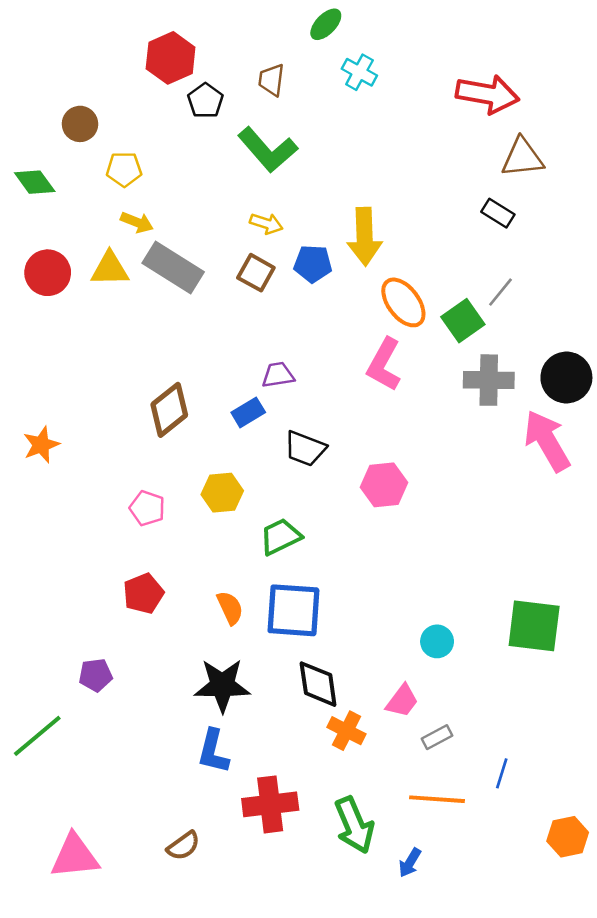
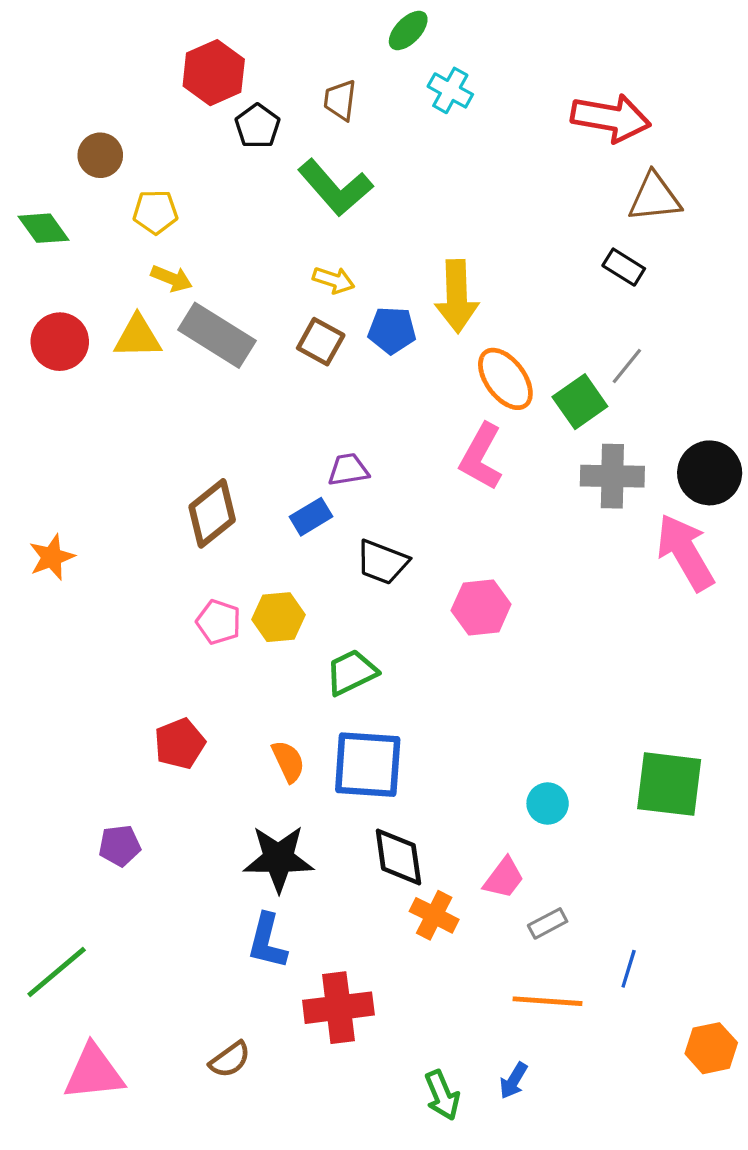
pink pentagon: (147, 508) -> (219, 622), moved
green line: (37, 736) -> (57, 972), moved
green arrow: (354, 825) -> (442, 1095), moved, size x0.7

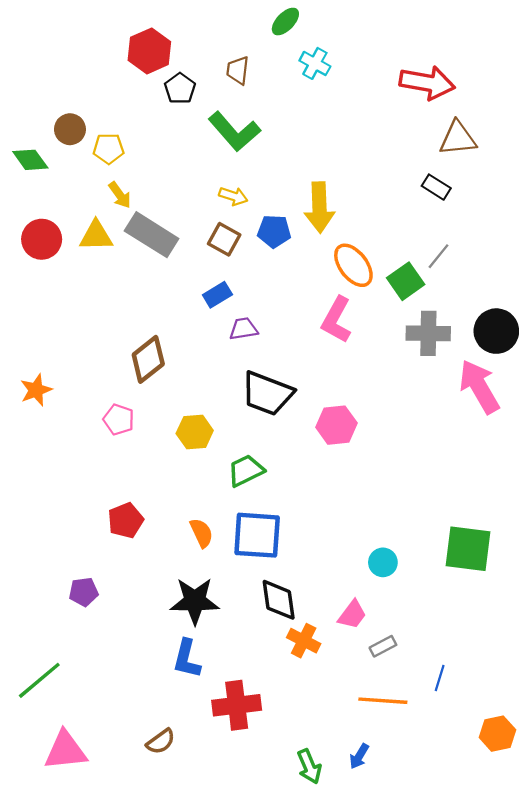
brown circle: (100, 155) -> (70, 129), moved
yellow arrow: (172, 278) -> (120, 195), turned 32
blue rectangle: (311, 517) -> (217, 295), moved
black trapezoid: (382, 562) -> (267, 393), size x1.4
pink pentagon: (219, 622) -> (119, 420), moved

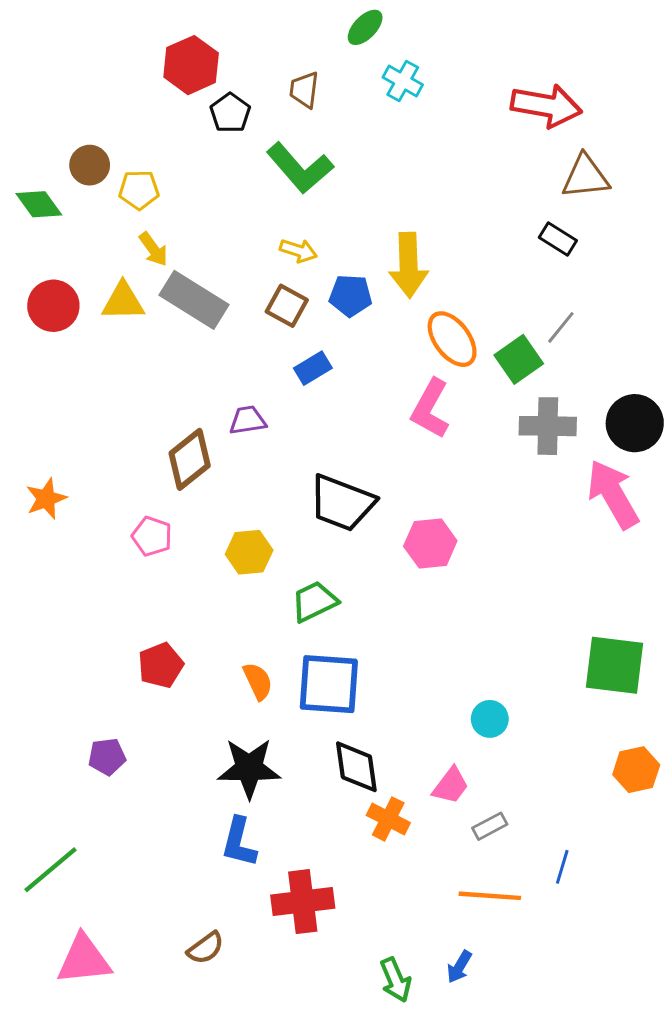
blue rectangle: (217, 295) -> (313, 368), moved
purple trapezoid: (243, 329) -> (248, 420), moved
green square: (468, 549) -> (614, 665), moved
orange hexagon: (497, 734) -> (636, 770), moved

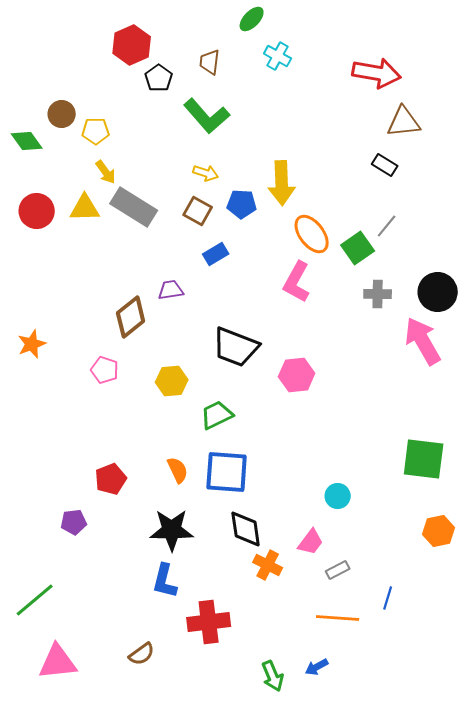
gray cross: (548, 426) -> (378, 294), size x0.7
red pentagon: (161, 665) -> (111, 479), moved
blue arrow: (459, 967) -> (317, 667), turned 30

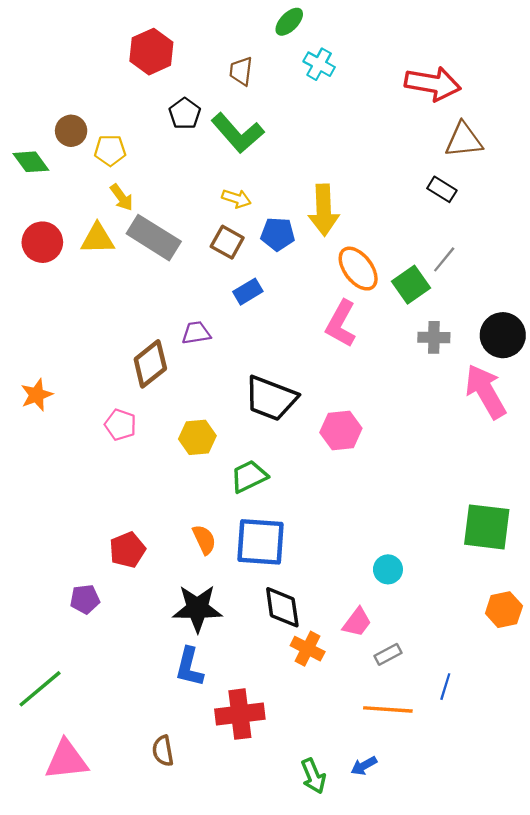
black pentagon: (159, 78) -> (185, 114), moved
brown semicircle: (142, 654) -> (163, 751), turned 116

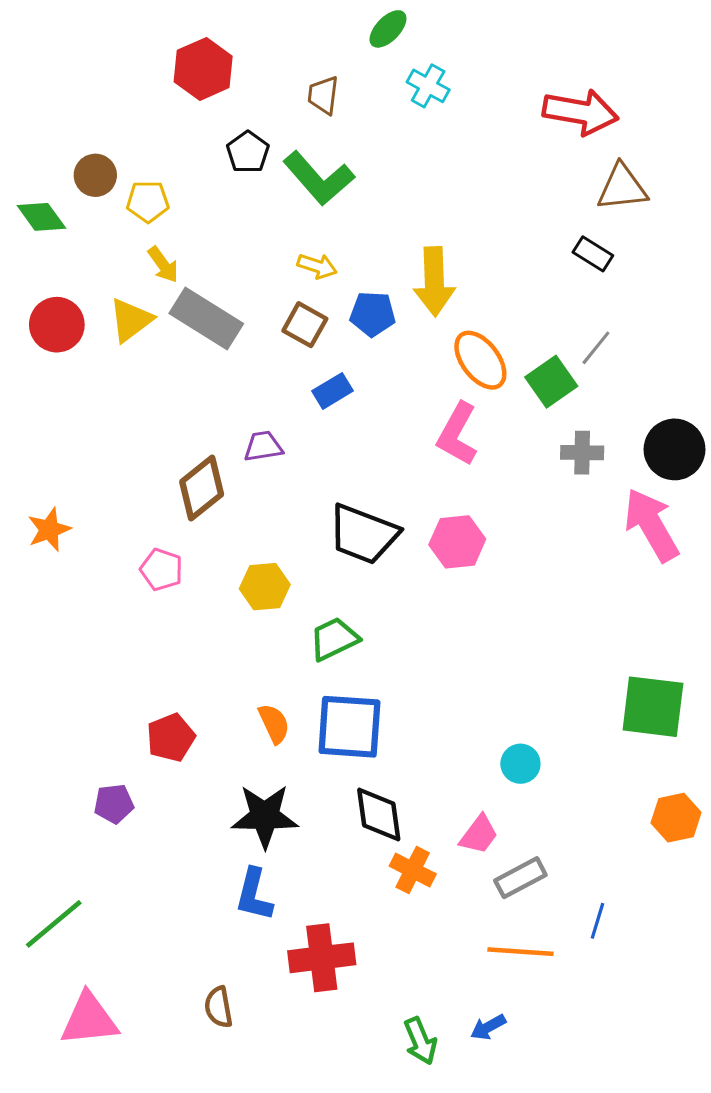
yellow triangle: (97, 239) -> (131, 320), turned -36
pink hexagon: (341, 430) -> (457, 542), moved
gray rectangle: (388, 654) -> (520, 878), size x1.4

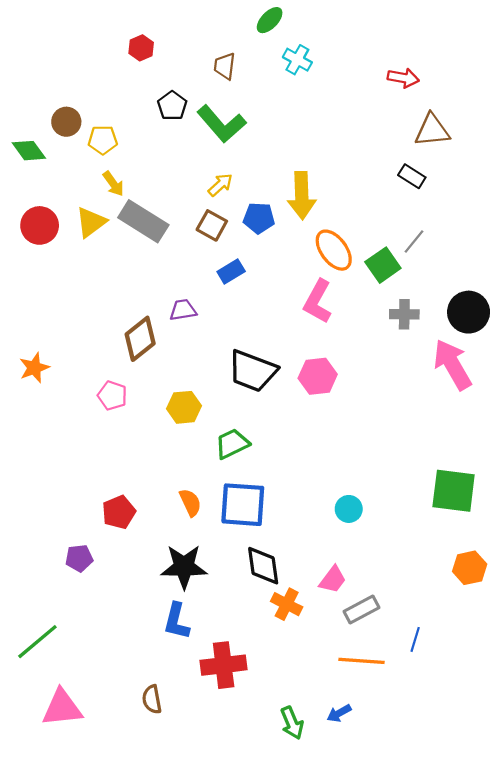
red hexagon: (203, 69) -> (141, 48), size x0.6
red arrow: (581, 112) -> (403, 78), size x0.6
yellow arrow: (317, 266) -> (220, 185), turned -60
cyan circle: (520, 764) -> (349, 509), moved

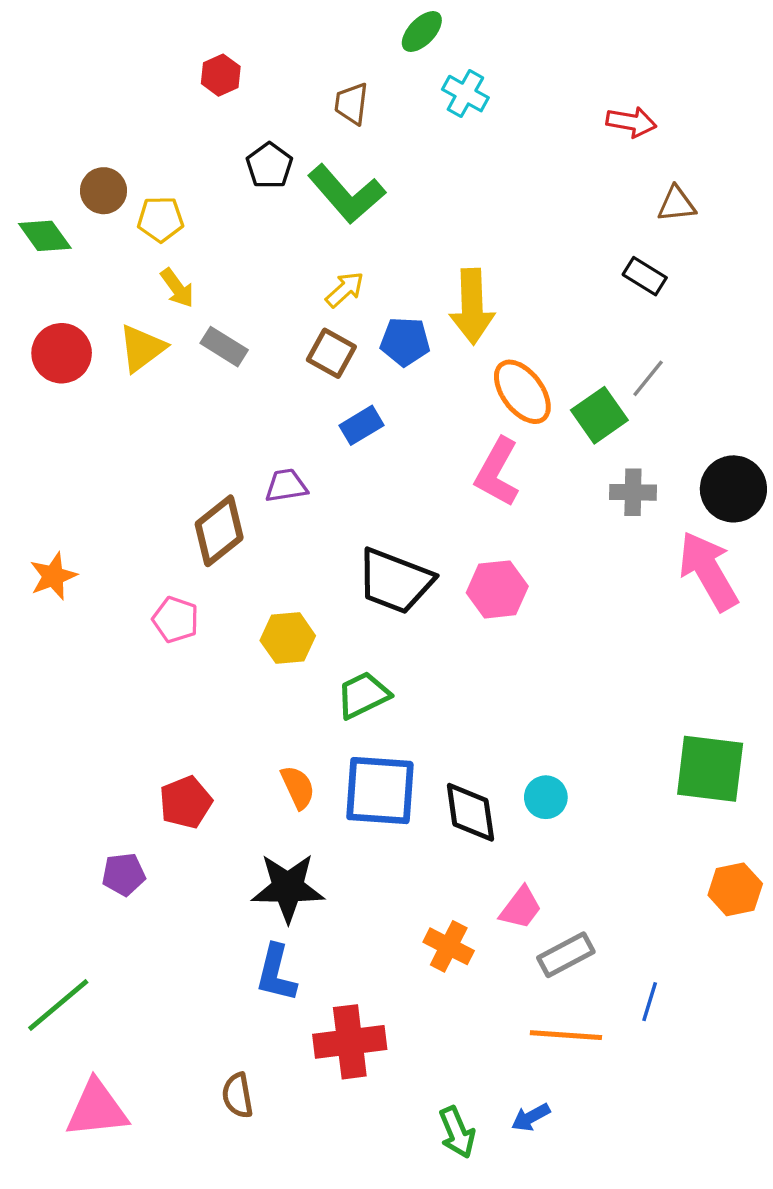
brown triangle: (432, 130) -> (677, 204), size x0.7
gray rectangle: (143, 221) -> (224, 347), size x0.6
black diamond: (263, 566) -> (470, 812), moved

